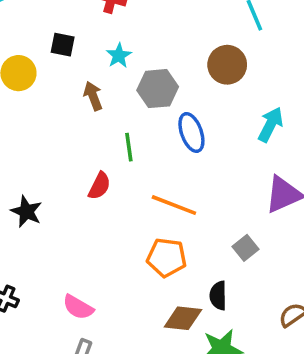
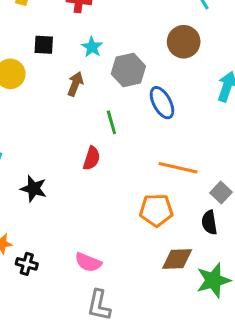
brown arrow: (93, 96) -> (75, 84), turned 50
orange line: (174, 205) -> (178, 168), moved
black semicircle: (218, 296) -> (209, 222), moved

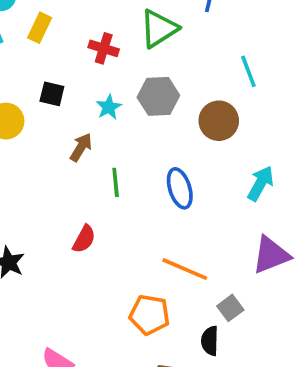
gray hexagon: (128, 70) -> (158, 96), moved
green line: (111, 122) -> (116, 182), moved

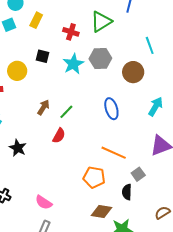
cyan star: (109, 107) -> (73, 64), size x1.5
brown arrow: (81, 147) -> (43, 107), moved
green line: (116, 182) -> (66, 112), moved, turned 49

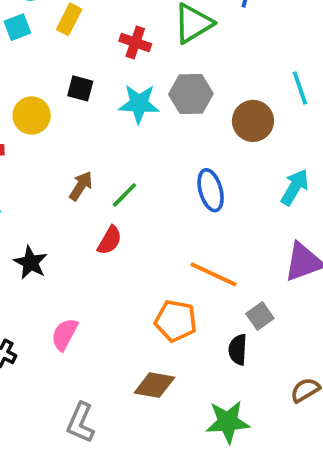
cyan line: (150, 45) -> (300, 88), moved
cyan star: (73, 64) -> (139, 104), turned 30
pink semicircle: (44, 202) -> (64, 334), moved, turned 84
brown diamond: (101, 211) -> (154, 385), moved

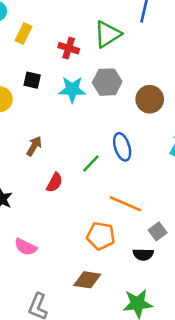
green line: (124, 195) -> (91, 163), moved
pink semicircle: (64, 334) -> (26, 247), turned -90
black semicircle: (238, 350) -> (143, 254), turned -90

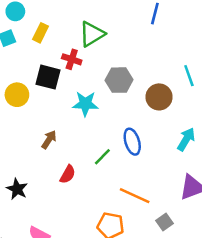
green triangle: (108, 34) -> (92, 34), moved
red cross: (69, 48) -> (72, 59), moved
black square: (32, 80) -> (48, 77), size x1.5
cyan star: (72, 90) -> (85, 104), moved

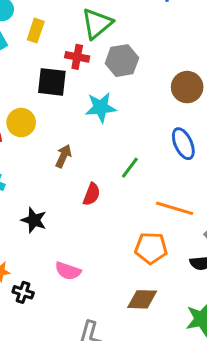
gray hexagon: (119, 80) -> (122, 61), moved
yellow circle: (17, 95) -> (21, 123), moved
blue ellipse: (132, 142) -> (183, 144), moved

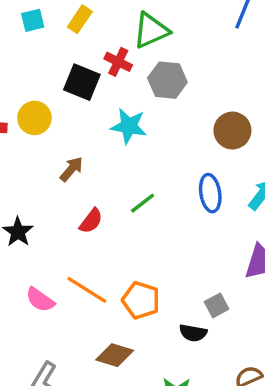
orange line: (175, 208) -> (87, 290), moved

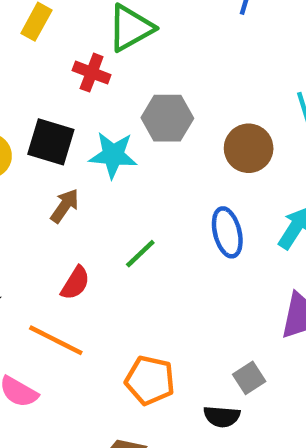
gray hexagon: (167, 80) -> (167, 118), moved
black square: (82, 82) -> (51, 142), moved
brown arrow: (71, 169) -> (65, 206), moved
orange line: (87, 290) -> (56, 340), moved

